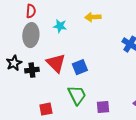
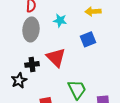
black star: (14, 63) -> (19, 80), moved
blue square: (80, 67) -> (88, 39), moved

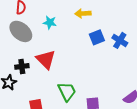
gray ellipse: (31, 29) -> (21, 31), turned -55
blue square: (88, 39) -> (97, 37), moved

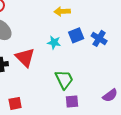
cyan star: (50, 22) -> (54, 42), moved
green trapezoid: (67, 91) -> (64, 79), moved

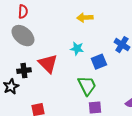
blue square: (76, 35) -> (99, 62), moved

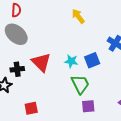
yellow arrow: (85, 18) -> (78, 16), turned 56
cyan star: (77, 49) -> (71, 61), moved

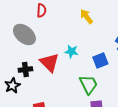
red semicircle: (16, 10) -> (41, 10), moved
cyan star: (71, 61) -> (71, 52), moved

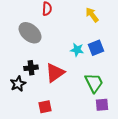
blue square: (100, 60) -> (96, 48), moved
red triangle: (49, 62) -> (55, 73), moved, turned 40

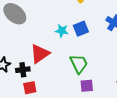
black cross: (31, 68) -> (23, 70), moved

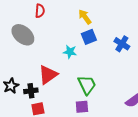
blue square: (81, 29) -> (89, 37), moved
purple square: (87, 86) -> (82, 107), moved

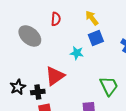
red semicircle: (40, 11) -> (56, 19), moved
green trapezoid: (87, 85) -> (109, 86), moved

